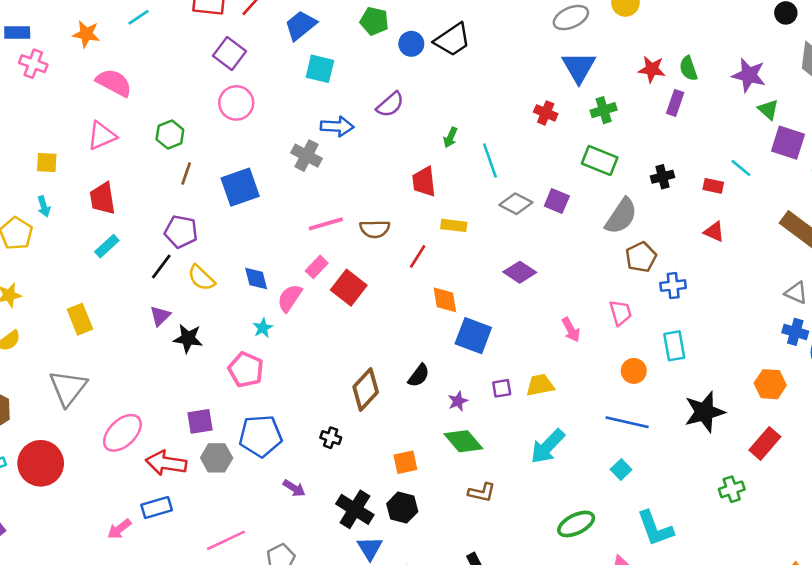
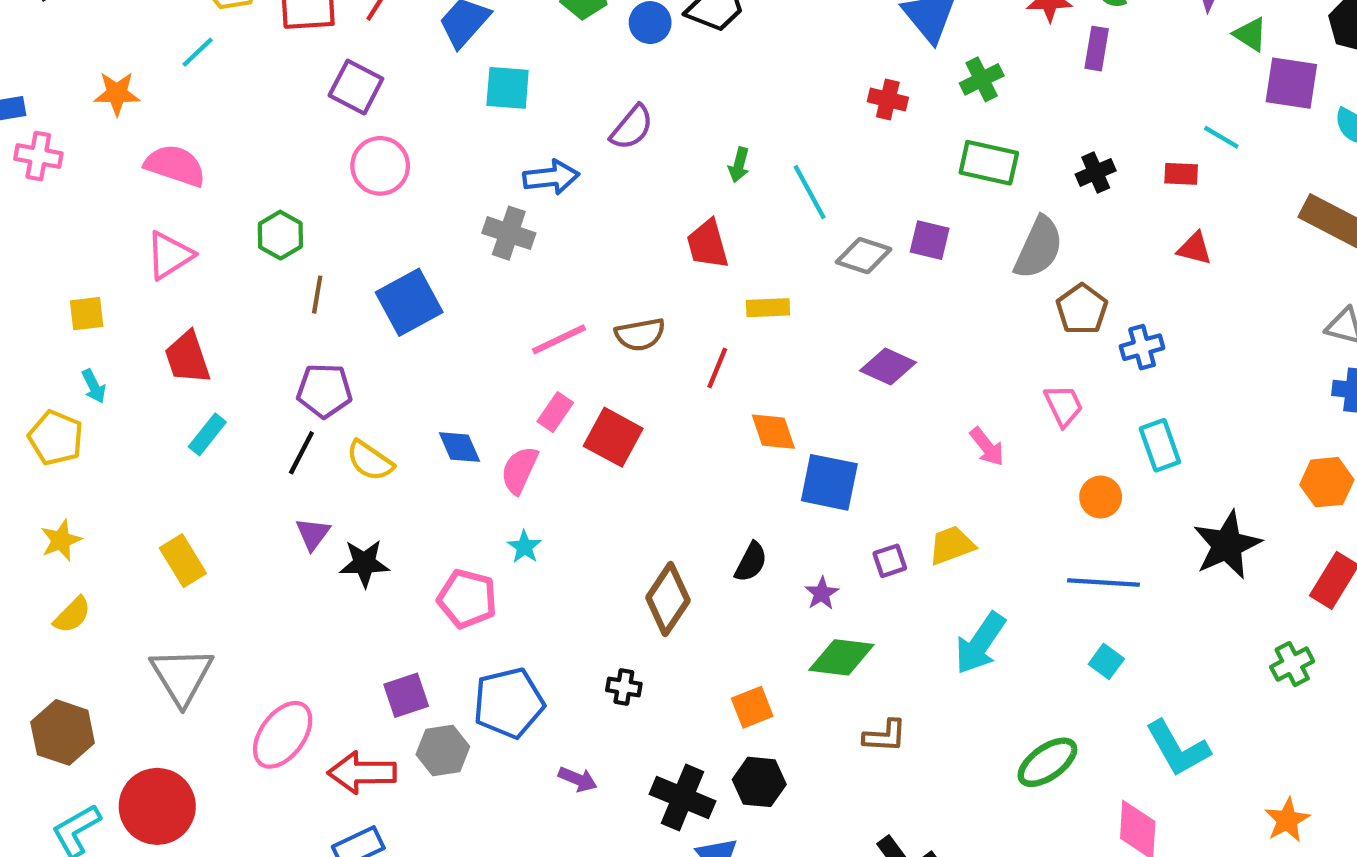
cyan star: (263, 328) -> (524, 547), moved
green diamond: (463, 441) -> (841, 657), turned -33

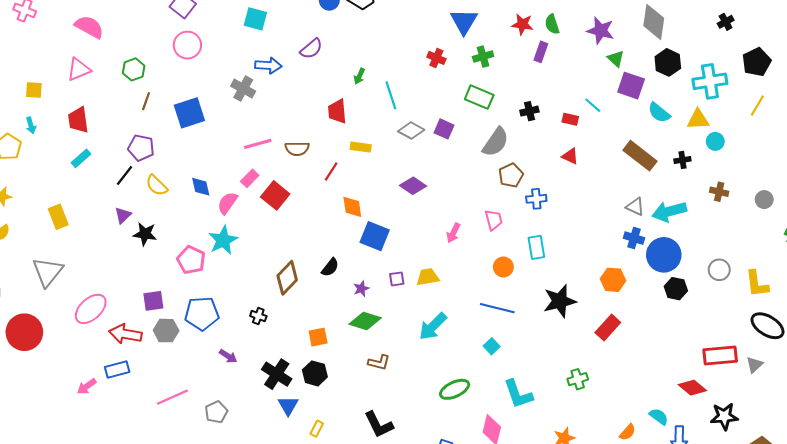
pink arrow: (987, 447) -> (453, 233), turned 54
cyan star: (524, 547) -> (223, 240), size x1.8
green cross: (1292, 664) -> (578, 379), moved

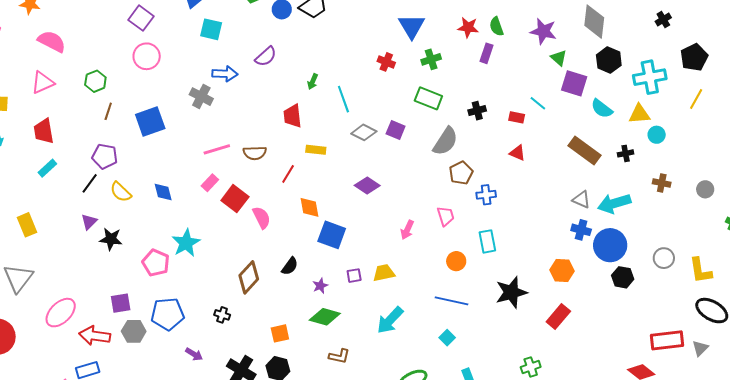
pink semicircle: (227, 203) -> (261, 218), moved, turned 120

